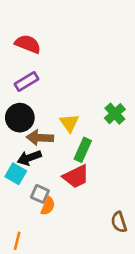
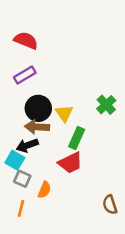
black circle: (20, 118) -> (38, 108), moved
gray square: (40, 194) -> (22, 179), moved
orange line: (17, 241) -> (21, 208), moved

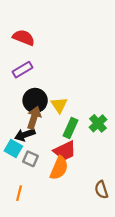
green cross: (106, 105) -> (98, 123), moved
brown arrow: (37, 127) -> (34, 118), turned 105
gray square: (22, 179) -> (30, 159), moved
orange semicircle: (44, 190) -> (59, 168), moved, size x1.5

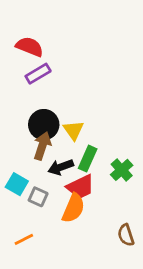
purple rectangle: (22, 70) -> (38, 74), moved
green cross: (98, 123) -> (122, 170), moved
black arrow: (25, 135) -> (61, 167), moved
orange line: (19, 193) -> (24, 239), turned 49

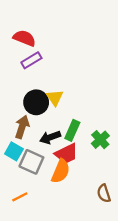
yellow triangle: (73, 130) -> (55, 98), moved
brown arrow: (42, 146) -> (22, 127), moved
gray square: (38, 197) -> (31, 162), size x1.5

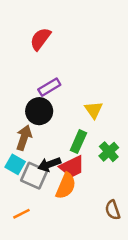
red semicircle: (24, 38) -> (40, 39), moved, turned -75
purple rectangle: (31, 60) -> (49, 87), moved
yellow triangle: (55, 98) -> (94, 110), moved
black arrow: (50, 137) -> (49, 164), moved

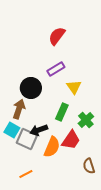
red semicircle: (40, 39) -> (57, 36), moved
purple rectangle: (49, 87) -> (56, 69), moved
red trapezoid: (72, 167) -> (71, 140), moved, turned -30
orange line: (21, 214) -> (26, 174), moved

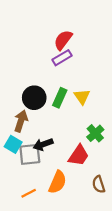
purple rectangle: (56, 69) -> (62, 58), moved
green rectangle: (62, 112) -> (60, 98), moved
gray square: (27, 139) -> (30, 154), turned -30
orange semicircle: (52, 147) -> (58, 182), moved

